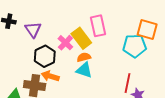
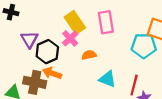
purple triangle: (33, 30) -> (29, 39), moved
yellow rectangle: (81, 38) -> (75, 22), moved
cyan triangle: (84, 70) -> (107, 79), moved

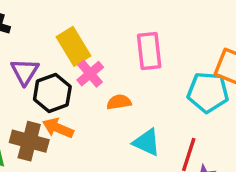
yellow rectangle: (75, 22) -> (73, 46), moved

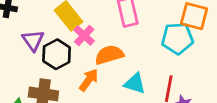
orange semicircle: (119, 102) -> (109, 55), size x1.5
orange arrow: (58, 128) -> (89, 80), moved, turned 110

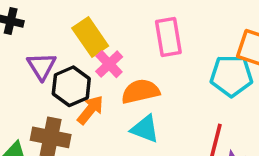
orange arrow: (89, 80) -> (90, 110), moved
cyan triangle: (135, 83) -> (145, 129), moved

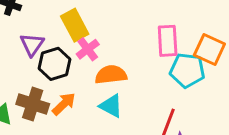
pink rectangle: (168, 37) -> (168, 41), moved
orange arrow: (90, 110) -> (64, 104), moved

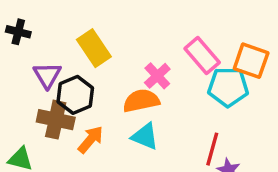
pink rectangle: (168, 41) -> (202, 55), turned -32
pink cross: (88, 49) -> (157, 76), moved
brown cross: (33, 104) -> (56, 120), moved

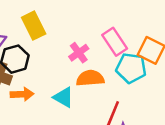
orange semicircle: (141, 101) -> (90, 78), moved
orange arrow: (91, 140) -> (22, 94), turned 40

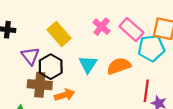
pink cross: (79, 53) -> (102, 27), moved
cyan triangle: (63, 97) -> (88, 64), moved, turned 48

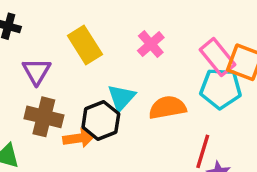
pink rectangle: (131, 30) -> (217, 57), moved
black hexagon: (51, 67) -> (101, 120), moved

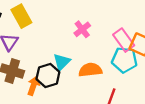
yellow rectangle: (85, 45) -> (21, 16), moved
orange arrow: (79, 138) -> (33, 86), turned -66

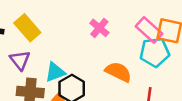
cyan triangle: (62, 62) -> (55, 72), moved, turned 36
orange semicircle: (90, 70) -> (118, 72), turned 45

